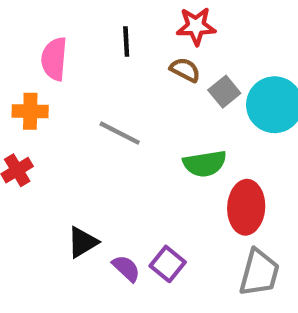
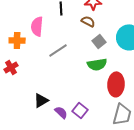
pink semicircle: (54, 59) -> (37, 26), moved
gray square: (224, 92) -> (99, 41), moved
gray line: (120, 133) -> (58, 50), turned -60

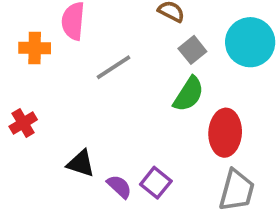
green semicircle: (97, 64) -> (189, 94), turned -48
red cross: (11, 67) -> (23, 123), moved
black triangle: (41, 100) -> (81, 163), turned 49

